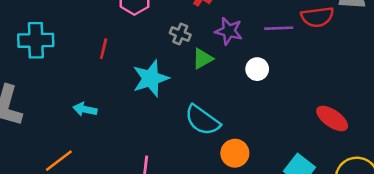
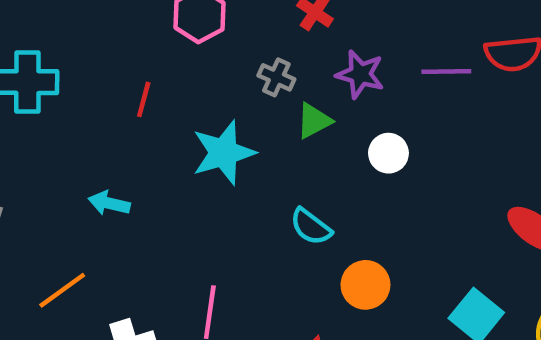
white circle: (257, 69) -> (388, 153), moved
cyan semicircle: (202, 120) -> (311, 227), size x0.7

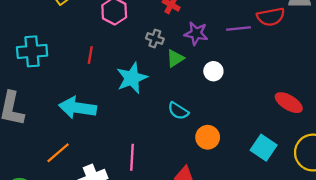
cyan arrow: (109, 203) -> (78, 108), size x1.8

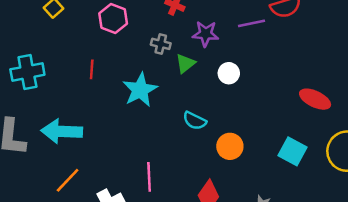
cyan arrow: (78, 108) -> (62, 131), moved

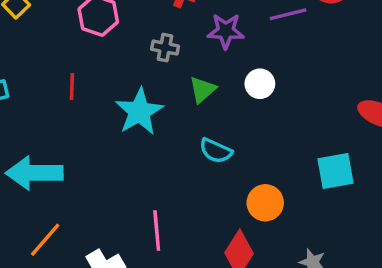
green triangle: (185, 63) -> (203, 90), moved
orange circle: (230, 146) -> (265, 203), moved
cyan square: (293, 151) -> (335, 171), moved, turned -36

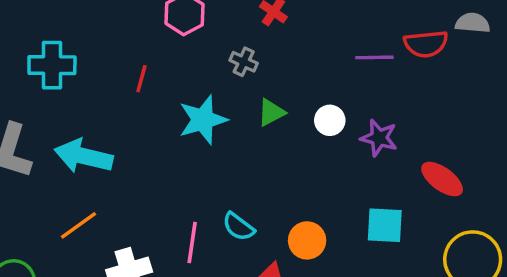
purple star: (226, 31) -> (379, 138), moved
cyan semicircle: (216, 151) -> (238, 227), moved

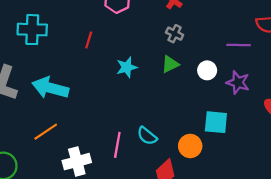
purple line: (374, 57) -> (239, 45), moved
gray cross: (244, 62) -> (175, 34), moved
cyan star: (203, 120) -> (127, 67), size x0.7
cyan square: (385, 225) -> (216, 122), moved

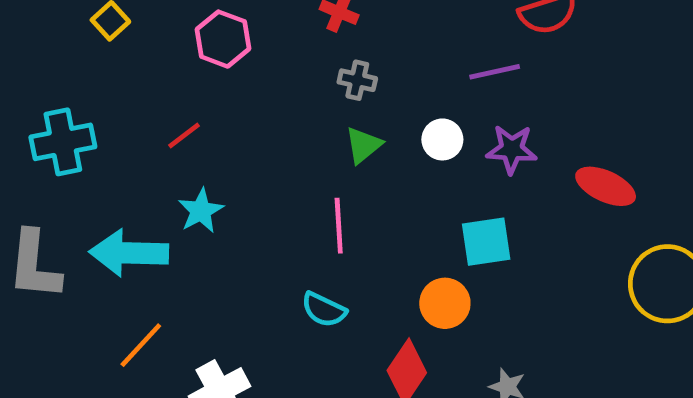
red line: (89, 40) -> (184, 136), turned 49
cyan star: (127, 67) -> (201, 211), moved
cyan semicircle: (147, 136) -> (324, 310), moved
pink line: (117, 145) -> (339, 226), moved

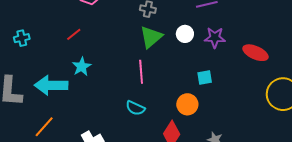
cyan cross: (63, 142) -> (22, 38), size x0.6
green triangle: (363, 145) -> (151, 37), size x1.4
cyan square: (486, 242) -> (205, 78), size x0.7
orange line: (141, 345) -> (44, 127), moved

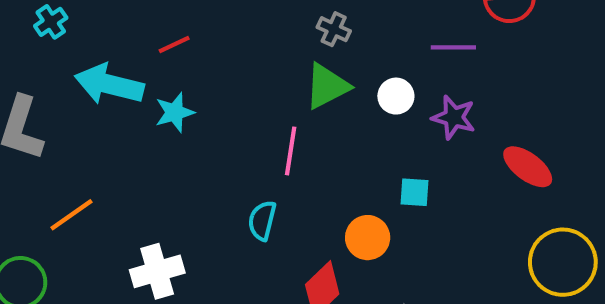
cyan cross: (22, 38) -> (51, 22), moved, turned -35
cyan arrow: (51, 85) -> (109, 84), moved
cyan semicircle: (135, 108) -> (262, 220), turned 66

